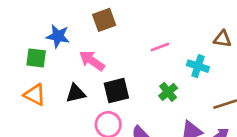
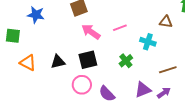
blue star: (58, 36) -> (36, 15), moved
green square: (36, 58) -> (13, 36), moved
pink arrow: (92, 61) -> (91, 32), moved

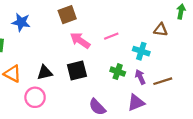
green cross: (126, 61) -> (118, 72), turned -32
pink circle: (82, 85) -> (35, 97), moved
purple arrow: (164, 93) -> (140, 77), moved, turned -80

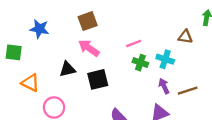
pink arrow: (80, 40) -> (89, 48), moved
green cross: (118, 72) -> (140, 63), moved
black triangle: (45, 73) -> (67, 69), moved

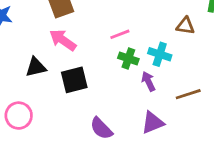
purple arrow: (164, 86) -> (148, 81), moved

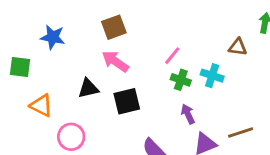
pink line: (120, 34) -> (172, 56), turned -30
purple arrow: (148, 81) -> (188, 114), moved
brown line: (188, 94) -> (241, 133), moved

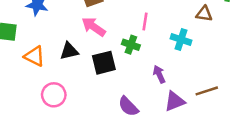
pink line: (172, 56) -> (145, 22), turned -30
green cross: (181, 80) -> (131, 45), moved
orange triangle: (41, 105) -> (34, 56), moved

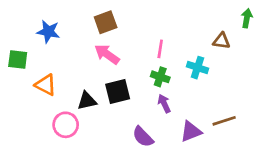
green cross: (131, 45) -> (160, 77), moved
black triangle: (69, 51) -> (87, 101), moved
purple arrow: (159, 74) -> (164, 103), moved

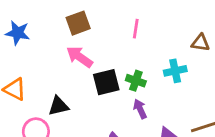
pink line: (160, 49) -> (136, 29), moved
cyan cross: (197, 68) -> (175, 71), turned -30
black square: (118, 91) -> (106, 82), moved

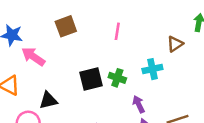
brown triangle: (201, 43) -> (175, 44), turned -42
pink arrow: (80, 57) -> (33, 56), moved
purple arrow: (140, 109) -> (139, 104), moved

